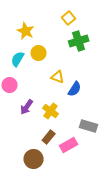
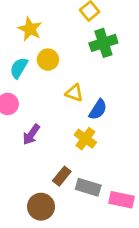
yellow cross: (51, 111) -> (85, 139), moved
gray rectangle: (89, 126) -> (88, 187), moved
pink rectangle: (69, 145) -> (121, 200), moved, turned 42

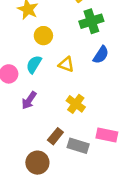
cyan semicircle: (19, 68) -> (34, 64), moved
blue semicircle: (98, 110) -> (101, 55), moved
pink rectangle: (121, 200) -> (107, 135), moved

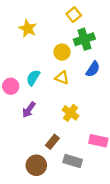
yellow circle: (43, 36) -> (62, 52), moved
gray rectangle: (78, 146) -> (73, 161), moved

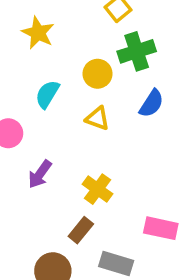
cyan semicircle: (33, 78) -> (47, 94), moved
yellow cross: (71, 113) -> (98, 189), moved

